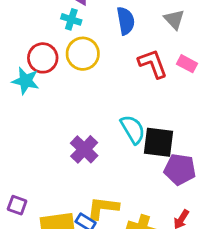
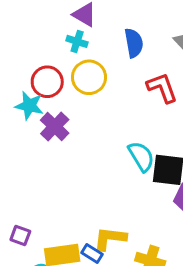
purple cross: (84, 149) -> (55, 127), moved

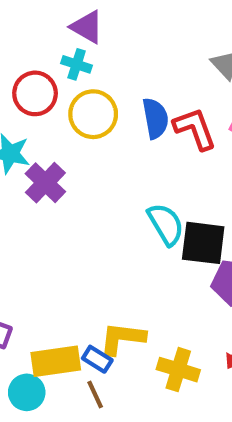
blue semicircle: (134, 43) -> (155, 118), moved
red circle: (47, 82) -> (35, 93), moved

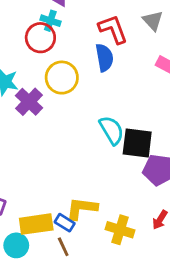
red circle: (35, 93) -> (40, 38), moved
yellow circle: (93, 114) -> (62, 78), moved
red L-shape: (195, 129) -> (113, 29), moved

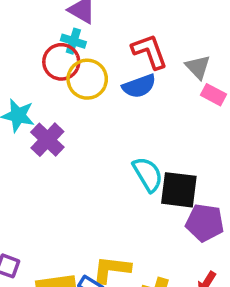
gray triangle: (153, 21) -> (198, 67), moved
blue semicircle: (104, 58) -> (139, 86), turned 80
yellow circle: (62, 78) -> (87, 79), moved

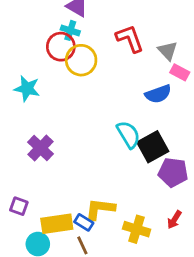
blue semicircle: (139, 86) -> (158, 94), moved
purple cross: (47, 140) -> (41, 148), moved
black square: (179, 190) -> (153, 147), turned -36

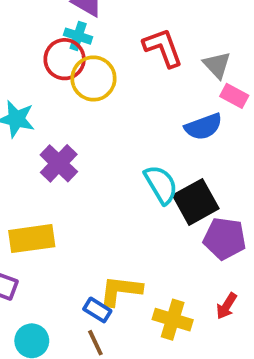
purple cross: (41, 148) -> (59, 163), moved
yellow rectangle: (57, 224) -> (32, 239), moved

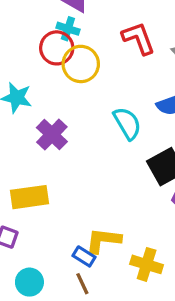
cyan semicircle: (161, 185) -> (127, 123), moved

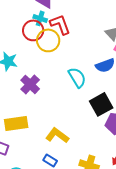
red L-shape: (139, 38) -> (60, 24), moved
yellow L-shape: (103, 240) -> (57, 135), moved, turned 30

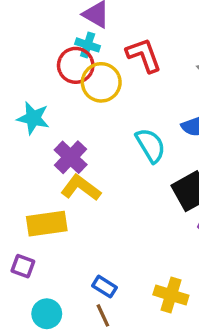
red L-shape: (60, 24) -> (144, 55), moved
yellow L-shape: (57, 135) -> (81, 188), moved

